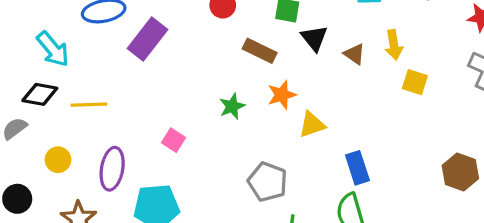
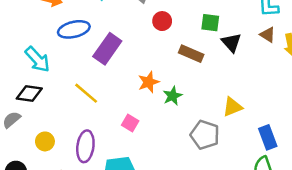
brown triangle: (354, 54) -> (268, 35), moved
orange star: (282, 95) -> (149, 82), moved
yellow line: (89, 105) -> (86, 93), moved, turned 45
gray pentagon: (268, 182) -> (205, 135), moved

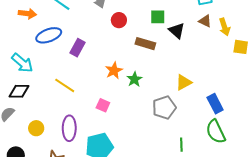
purple rectangle: (107, 49) -> (77, 48), size x0.7
gray pentagon: (205, 135) -> (164, 108), turned -30

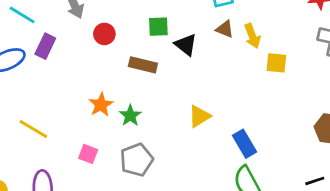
purple rectangle: (77, 48) -> (45, 46), moved
gray pentagon: (164, 108) -> (137, 160), moved

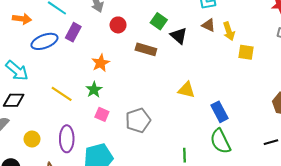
green square: (158, 27) -> (159, 21), turned 35
orange star: (101, 105) -> (101, 63), moved
green star: (130, 115) -> (94, 90), moved
yellow triangle: (199, 116) -> (186, 90), turned 42

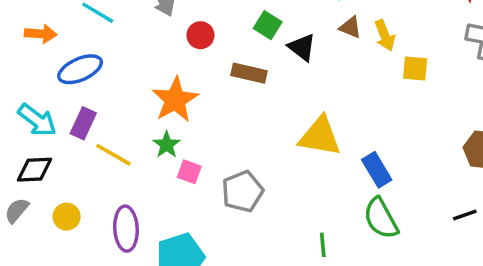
purple rectangle: (73, 32) -> (83, 123), moved
orange star: (101, 63) -> (175, 100), size x1.5
yellow triangle: (186, 90) -> (320, 136), size x1.5
pink square: (102, 114) -> (189, 172), moved
yellow circle: (32, 139) -> (67, 217), moved

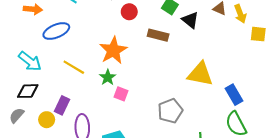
purple rectangle: (83, 123) -> (62, 105), moved
yellow line: (113, 155) -> (74, 67), moved
gray pentagon: (242, 191) -> (170, 111), moved

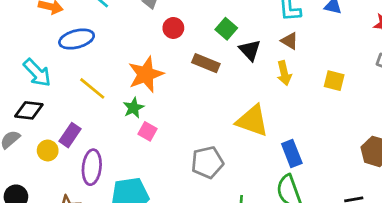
yellow arrow: (240, 14) -> (284, 73), moved

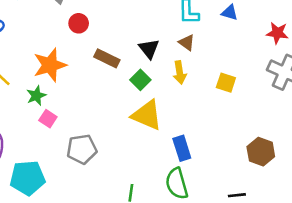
green square: (226, 29) -> (140, 80), moved
gray pentagon: (207, 162) -> (82, 149), moved

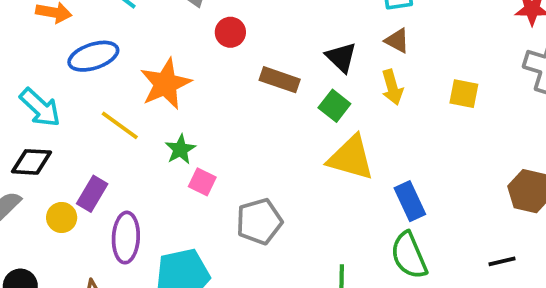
orange star: (50, 65) -> (166, 84), moved

